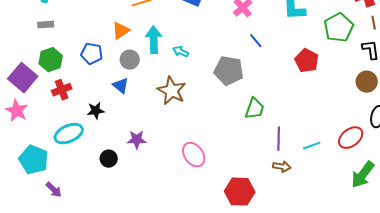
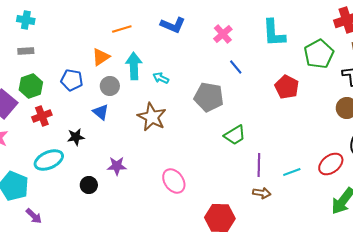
green trapezoid: (255, 109) -> (235, 135), turned 40

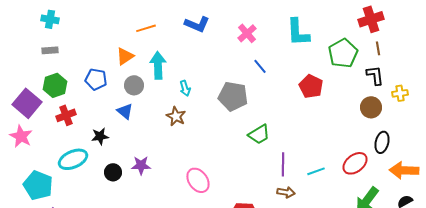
cyan arrow: (161, 78) -> (185, 88), moved, turned -133
brown star: (152, 117) -> (176, 116), size x0.7
black circle: (89, 185) -> (113, 172), moved

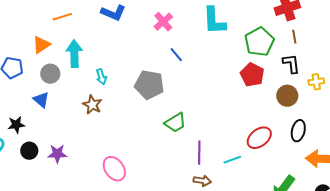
red pentagon: (311, 86) -> (252, 75), moved
red ellipse: (355, 163) -> (259, 138), moved
black circle: (113, 172) -> (29, 151), moved

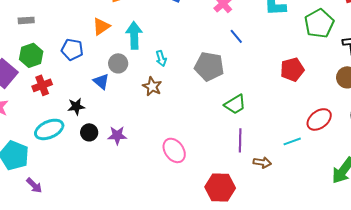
gray circle: (50, 74) -> (118, 63), moved
red pentagon: (252, 75) -> (292, 69), moved, turned 30
purple line: (199, 153) -> (240, 140), moved

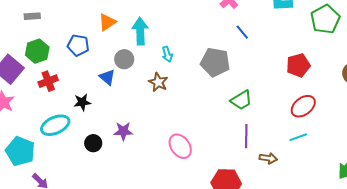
red ellipse: (319, 119) -> (303, 106), moved
black circle: (89, 132) -> (93, 143), moved

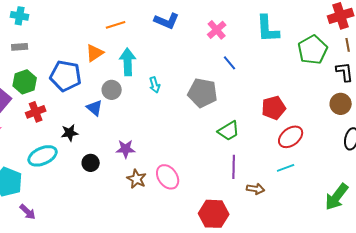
blue pentagon: (78, 45) -> (66, 76), size x1.4
red pentagon: (298, 65) -> (274, 108), moved
brown star: (158, 82) -> (137, 179), moved
purple star: (123, 131) -> (126, 149), moved
black circle: (93, 143) -> (91, 163), moved

